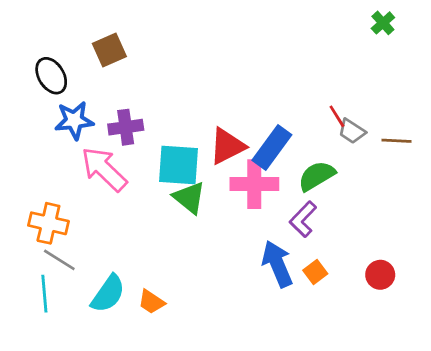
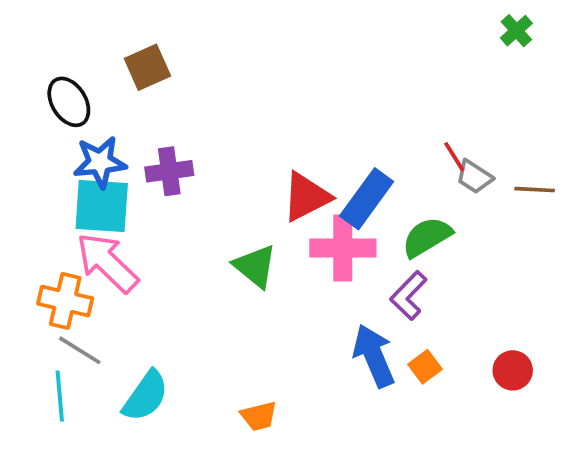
cyan square: (178, 165) -> (102, 206), moved
pink arrow: (104, 169) -> (107, 263), moved
orange trapezoid: (151, 302) -> (259, 416), moved, turned -48

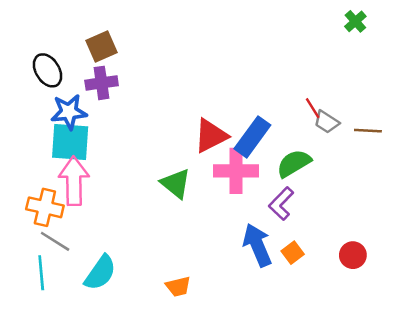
purple cross: (169, 171) -> (102, 83), moved
pink arrow: (107, 263) -> (74, 181), turned 45

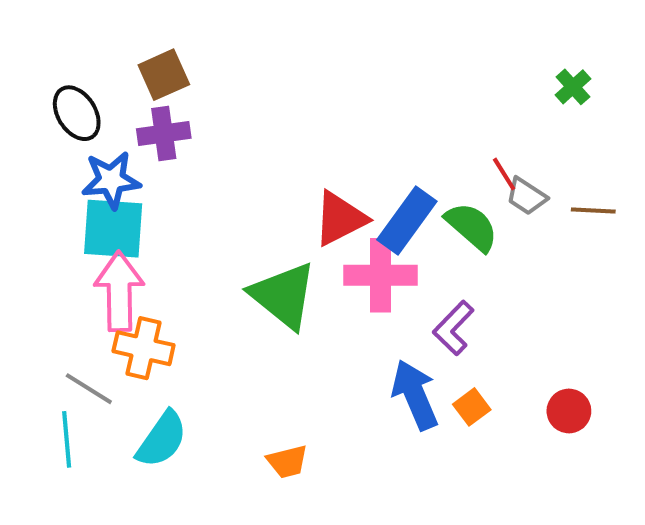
green cross: (355, 21) -> (573, 87), moved
green semicircle: (294, 163) -> (472, 227), moved, turned 72
green triangle: (176, 183) -> (283, 296), size x1.4
orange cross: (45, 207) -> (144, 348), moved

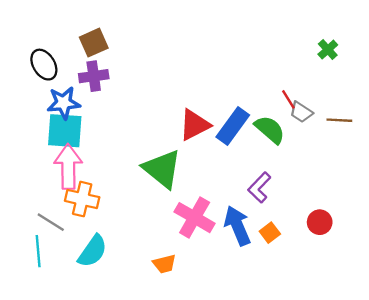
pink cross: (381, 275) -> (195, 218), moved, turned 30
red circle: (569, 411) -> (320, 222), moved

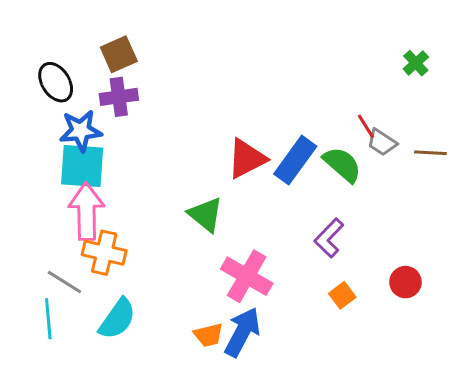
green triangle: (162, 169) -> (206, 214), size x0.7
blue arrow: (237, 226) -> (242, 332), moved, turned 51

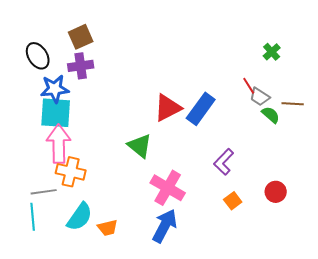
green cross: (416, 63) -> (272, 52), moved
green semicircle: (342, 164) -> (271, 115), moved, size x0.7
gray line: (64, 282) -> (44, 192), turned -40
orange trapezoid: (208, 335) -> (108, 228), moved

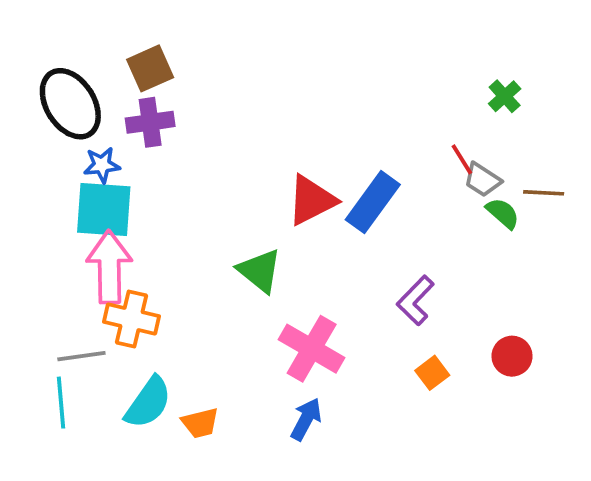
black ellipse: (38, 56) -> (70, 104), size x1.4
blue star: (55, 89) -> (102, 165), size x0.7
blue arrow: (165, 226) -> (306, 419), size x0.7

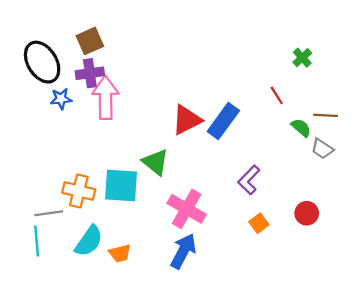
gray trapezoid: (482, 180) -> (322, 149), moved
cyan square: (104, 210) -> (121, 185), moved
pink arrow: (109, 267) -> (105, 98), moved
blue arrow: (306, 419) -> (183, 251), size x1.4

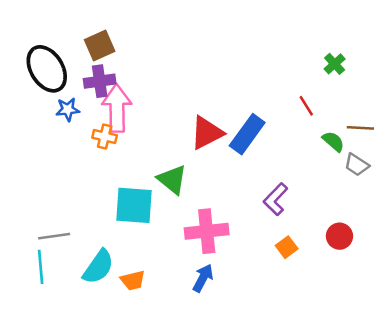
orange cross: (79, 191) -> (105, 136), moved, size x0.7
pink cross: (187, 209) -> (207, 231), turned -36
blue arrow: (183, 251) -> (203, 278), size x0.7

